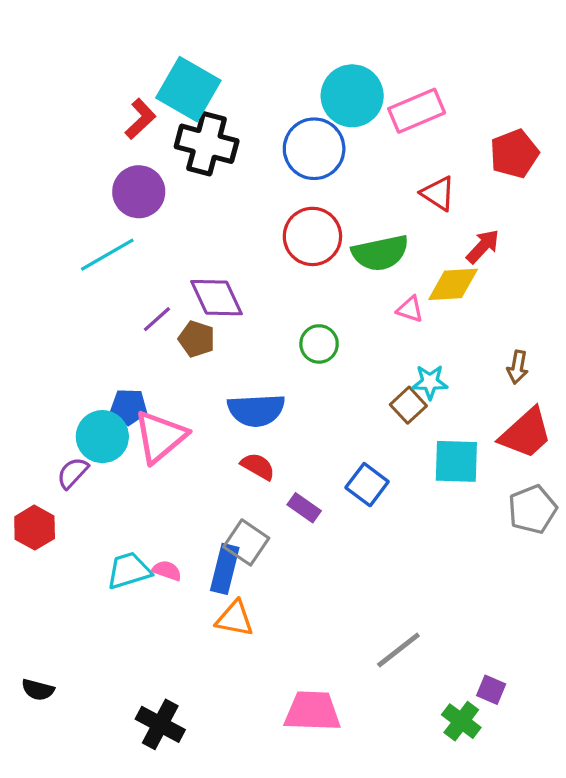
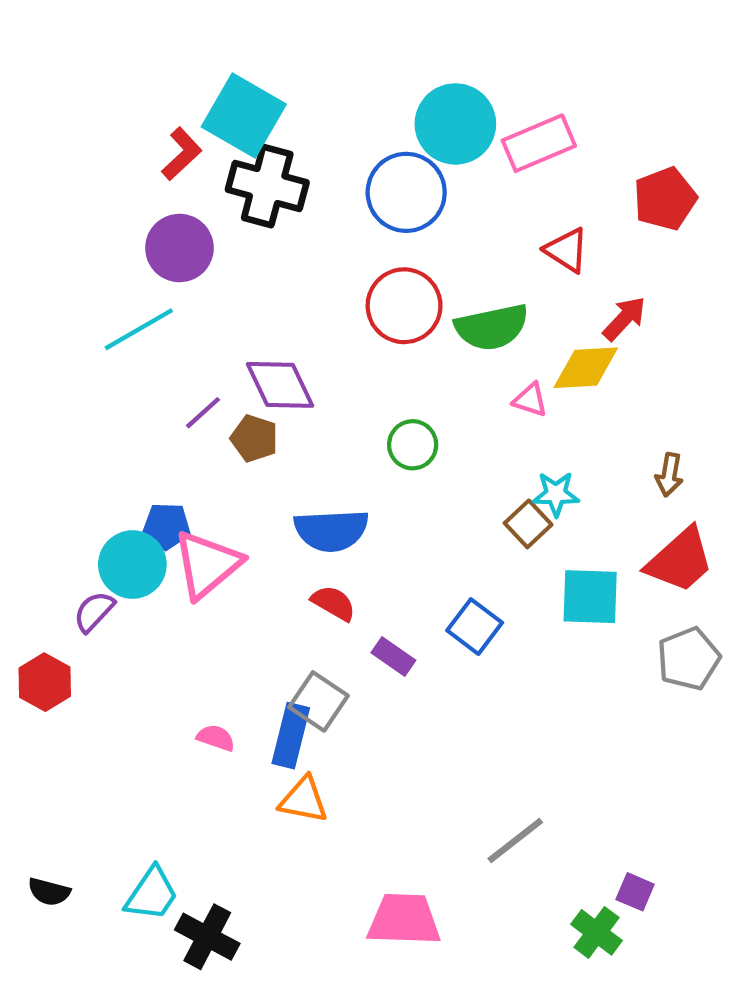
cyan trapezoid: (129, 571) -> (152, 894), moved, turned 141

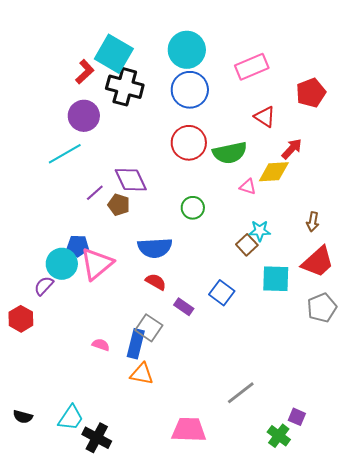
cyan circle: (455, 124) -> (187, 50), moved

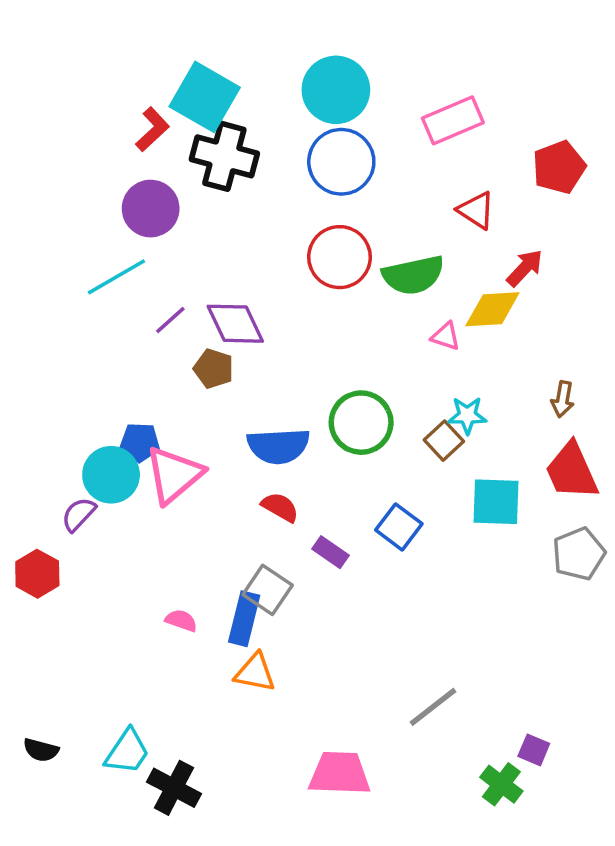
purple line: (95, 193) -> (170, 320), moved
green circle: (193, 208) -> (361, 423), moved, size x1.5
red trapezoid: (318, 262) -> (572, 471), turned 108

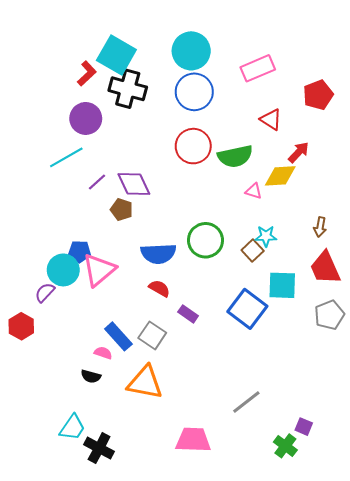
blue square: (399, 527) -> (247, 309), moved, size x1.5
blue rectangle: (244, 619) -> (118, 336), moved, turned -56
orange triangle: (255, 673) -> (145, 383), size x1.5
black semicircle: (41, 750) -> (91, 376), moved

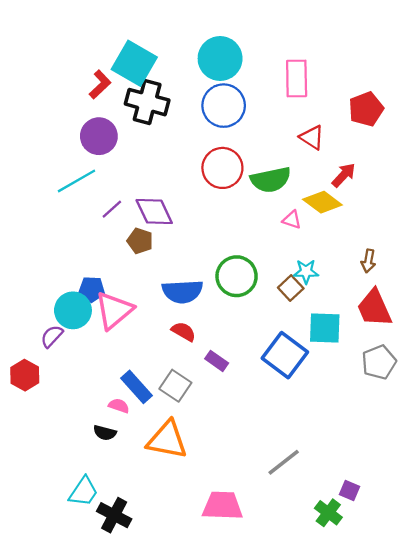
pink rectangle: (258, 68) -> (297, 79), turned -68
yellow diamond: (280, 176) -> (322, 202), turned 40

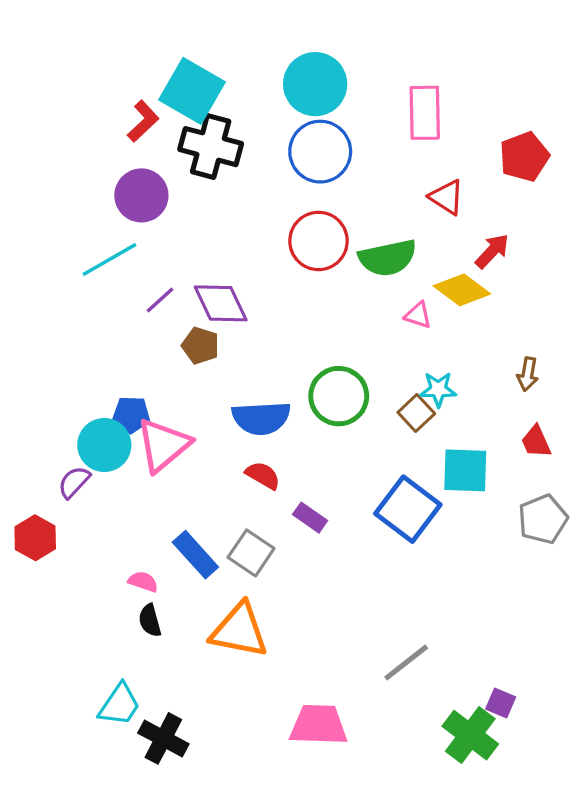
red trapezoid: (374, 308) -> (536, 442), size x0.6
pink semicircle: (119, 406) -> (143, 582), moved
black semicircle: (105, 433) -> (150, 620), turned 60
green cross: (328, 513) -> (470, 735), size x1.4

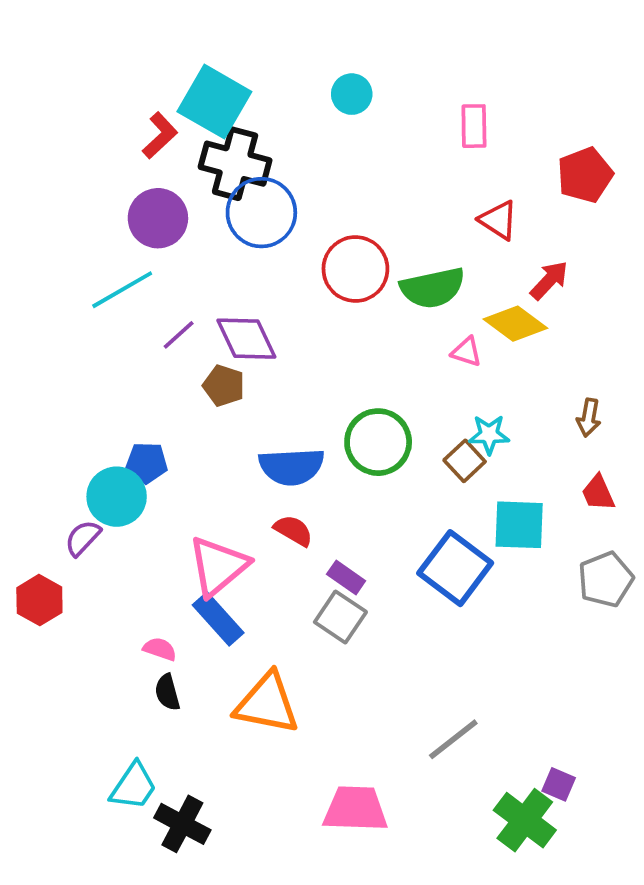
cyan circle: (315, 84) -> (352, 94), size x0.6
pink rectangle: (425, 113) -> (474, 126), size x0.7
blue circle: (320, 152) -> (261, 213), moved
pink triangle: (163, 445) -> (218, 566), moved
gray square: (251, 553) -> (340, 617), moved

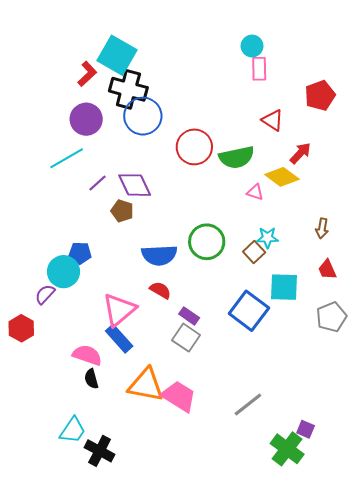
cyan circle: (352, 94) -> (252, 46), moved
pink semicircle: (160, 649) -> (87, 355), size x1.6
pink trapezoid: (355, 809) -> (179, 396), moved, turned 30

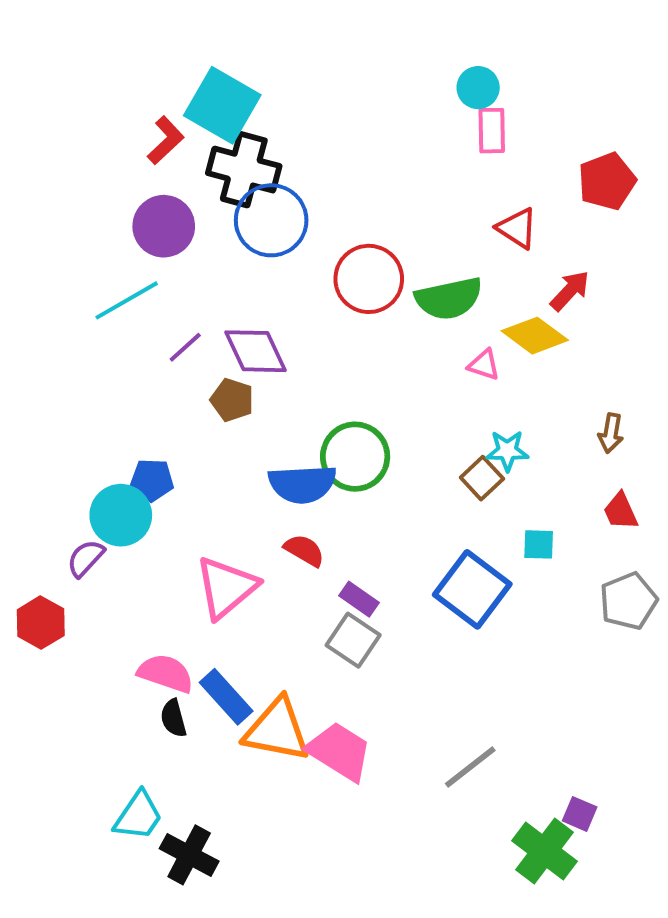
green circle: (207, 242) -> (355, 457), moved
cyan square: (284, 287) -> (539, 544), size x0.6
blue rectangle: (119, 339) -> (226, 697), moved

